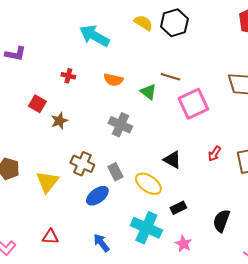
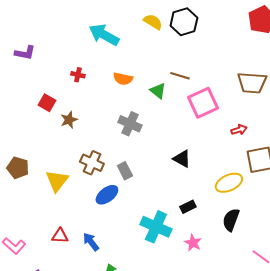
red arrow: (214, 154) -> (239, 130), moved, turned -140
yellow ellipse: (148, 184) -> (229, 183), moved, turned -60
blue arrow: (101, 243) -> (91, 242), moved

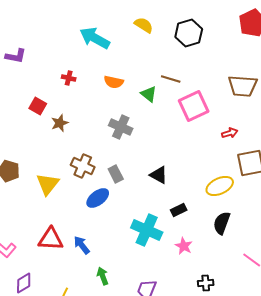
black hexagon: (184, 22) -> (189, 33), moved
black triangle: (182, 159) -> (159, 175), moved
red triangle: (60, 236) -> (51, 239), size x1.5

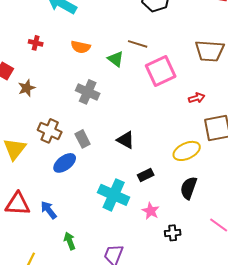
black cross: (206, 283) -> (173, 233), moved

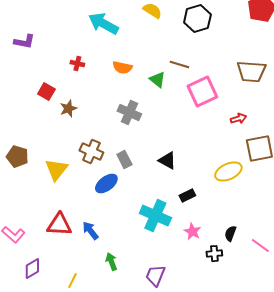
black semicircle: (189, 188) -> (230, 234), moved, size x0.7

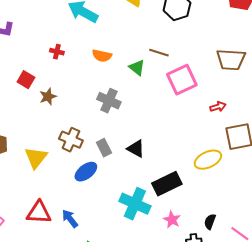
black triangle: (167, 161) -> (136, 149), moved
black rectangle: (187, 196) -> (167, 184), size x1.8

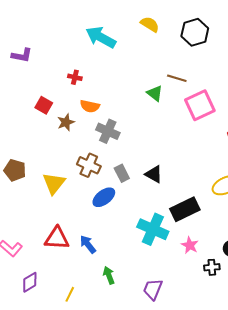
orange semicircle: (102, 56) -> (90, 106), moved
gray cross: (109, 101) -> (108, 131), moved

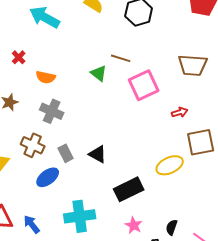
red cross: (75, 77) -> (19, 57), turned 32
orange semicircle: (90, 106) -> (46, 77), moved
cyan cross: (153, 229) -> (80, 216), moved, turned -32

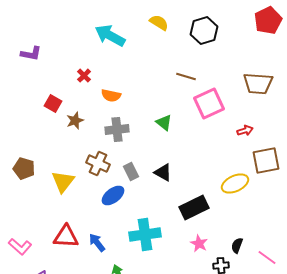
green triangle: (99, 73) -> (164, 123), moved
gray cross: (52, 111) -> (117, 130), turned -30

